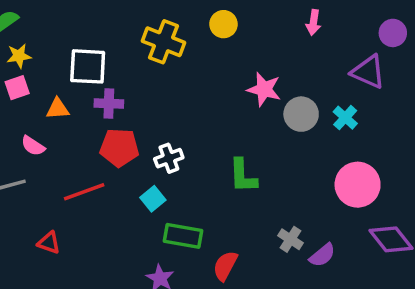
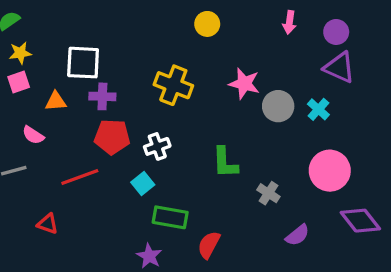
purple circle: (393, 33) -> (336, 32), moved
yellow cross: (164, 42) -> (173, 85), moved
gray cross: (291, 239) -> (268, 193), moved

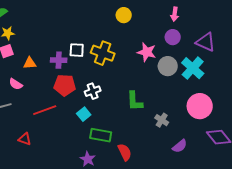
purple circle: (336, 32) -> (173, 37), moved
white square: (83, 63) -> (77, 50), moved, size x0.7
cyan cross: (318, 109) -> (193, 68), size x1.6
red semicircle: (209, 245) -> (125, 152), turned 126

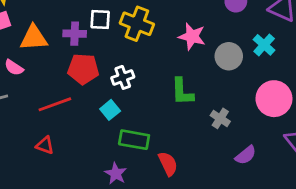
pink star: (147, 52) -> (192, 36), moved
orange triangle: (30, 63) -> (34, 38), size x1.5
gray circle: (168, 66) -> (229, 56), moved
cyan cross: (193, 68) -> (264, 45), size x0.7
red triangle: (25, 139) -> (45, 145), moved

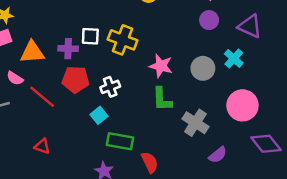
pink star: (192, 36) -> (161, 66), moved
red line: (55, 104) -> (42, 97), moved, turned 60
gray cross: (220, 118) -> (195, 123), size x1.5

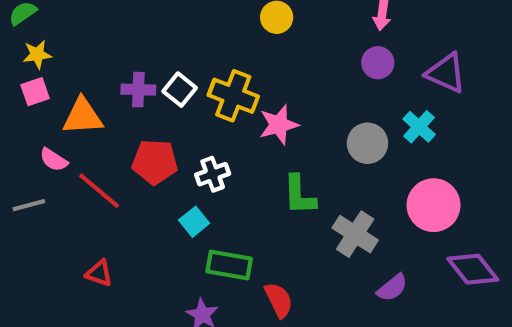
white square: (90, 36) -> (180, 90), turned 36
purple cross: (68, 49) -> (138, 90), moved
pink star: (161, 66) -> (279, 125), moved, turned -30

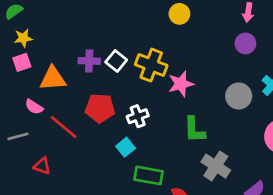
gray cross: (355, 234) -> (216, 166), moved
red triangle: (99, 273) -> (42, 166), moved

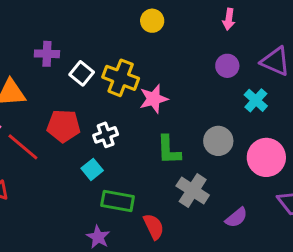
purple circle: (245, 43) -> (227, 66), moved
purple cross: (89, 61) -> (47, 54), moved
gray circle: (239, 96) -> (218, 141), moved

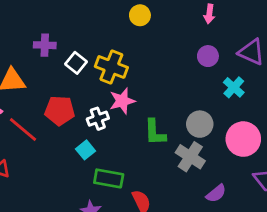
pink star: (154, 99) -> (122, 101), moved
gray cross: (193, 191) -> (190, 157), moved

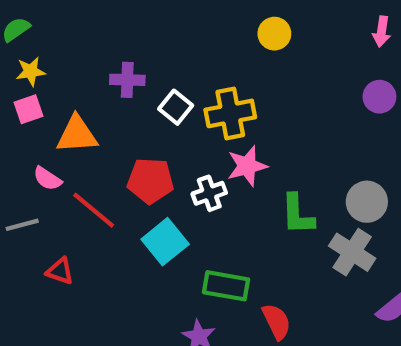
yellow cross: (111, 67) -> (230, 113), turned -32
cyan square: (86, 150) -> (165, 242), moved, size x1.5

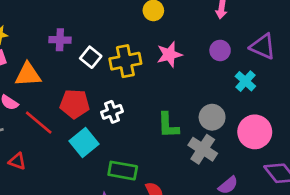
pink star: (247, 166) -> (169, 54), moved

